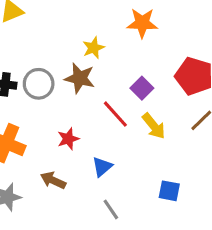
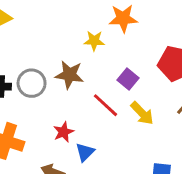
yellow star: (93, 48) -> (94, 41), moved, turned 30
blue triangle: (102, 167) -> (85, 152), moved

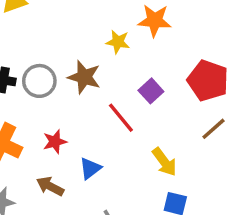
yellow arrow: (142, 113) -> (164, 162), moved
red star: (64, 132) -> (55, 142), moved

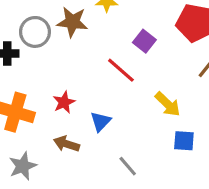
brown star: (84, 77) -> (72, 22), moved
gray circle: (39, 81) -> (35, 32), moved

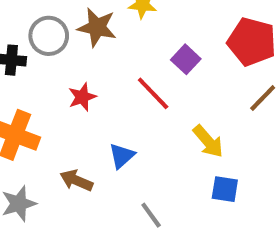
red star: (64, 102) -> (82, 97), moved

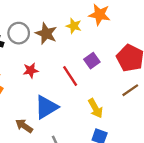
blue triangle: (122, 156) -> (46, 107), size x1.6
brown arrow: (76, 180) -> (24, 126), moved

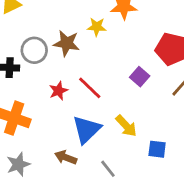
purple square: (92, 61) -> (140, 77), moved
red line: (70, 76) -> (90, 88), moved
yellow arrow: (95, 108) -> (126, 126), moved

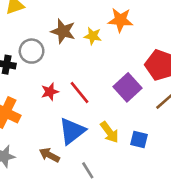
brown star: (67, 43) -> (63, 31), moved
purple square: (140, 77) -> (127, 87), size x1.5
blue square: (157, 149) -> (139, 139), moved

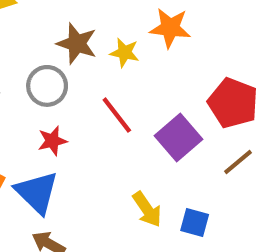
gray circle: (32, 51) -> (47, 86), moved
red line: (80, 93) -> (117, 115), moved
blue triangle: (72, 131) -> (37, 192), moved, turned -40

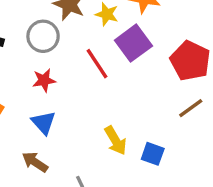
purple square: (178, 138) -> (133, 43), moved
blue triangle: (37, 192) -> (44, 123), moved, size x0.7

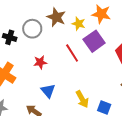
gray circle: (43, 36) -> (32, 29), moved
blue triangle: (44, 123) -> (48, 91), moved

